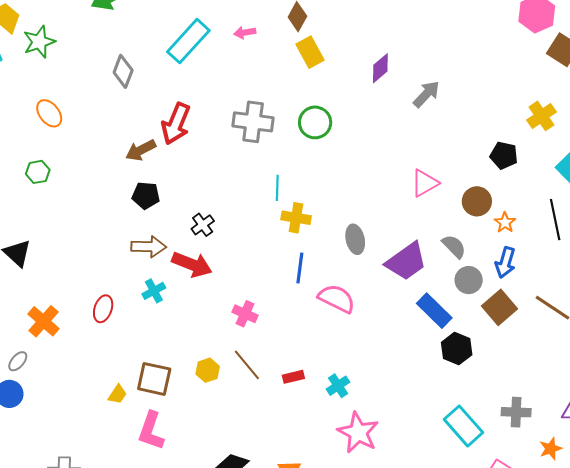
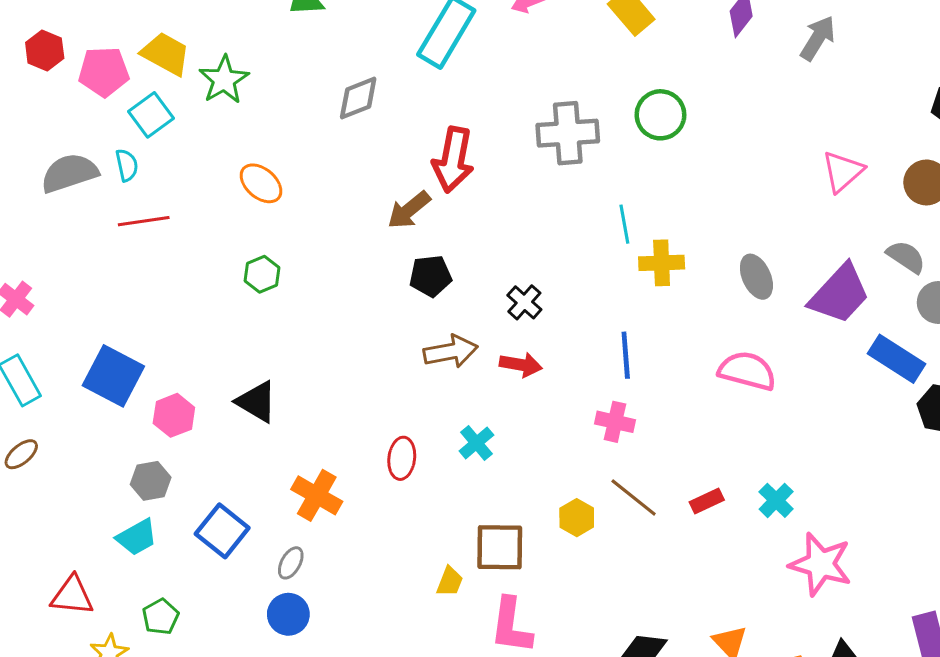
gray diamond: (123, 71) -> (358, 98), turned 60
red arrow: (192, 264) -> (521, 365), size x0.7
blue line: (300, 268) -> (626, 355), moved
cyan cross: (154, 291) -> (476, 443), moved

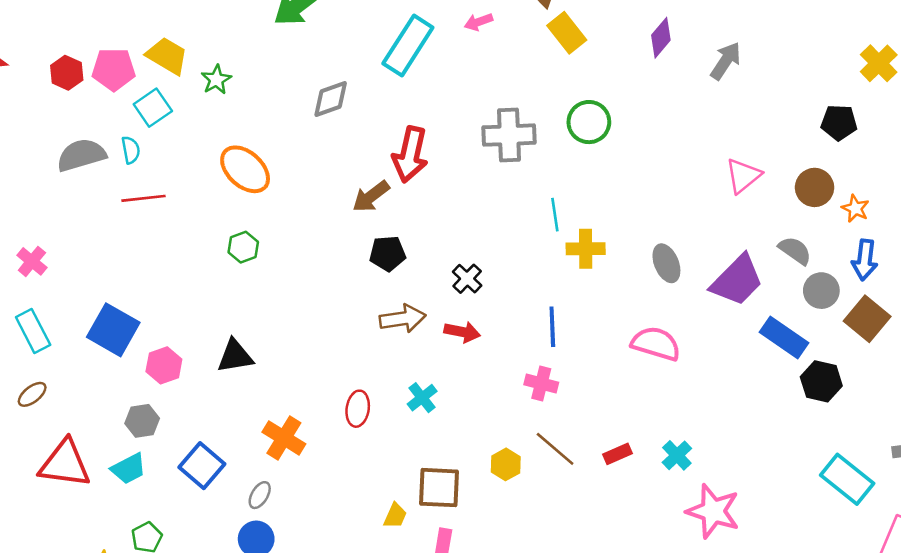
red hexagon: (45, 50) -> (67, 73), moved
green star: (224, 80) -> (216, 80), size x0.7
orange ellipse: (261, 183) -> (245, 169), size x1.4
black triangle: (257, 402) -> (235, 356), turned -42
red triangle: (72, 596) -> (65, 464), moved, size x1.4

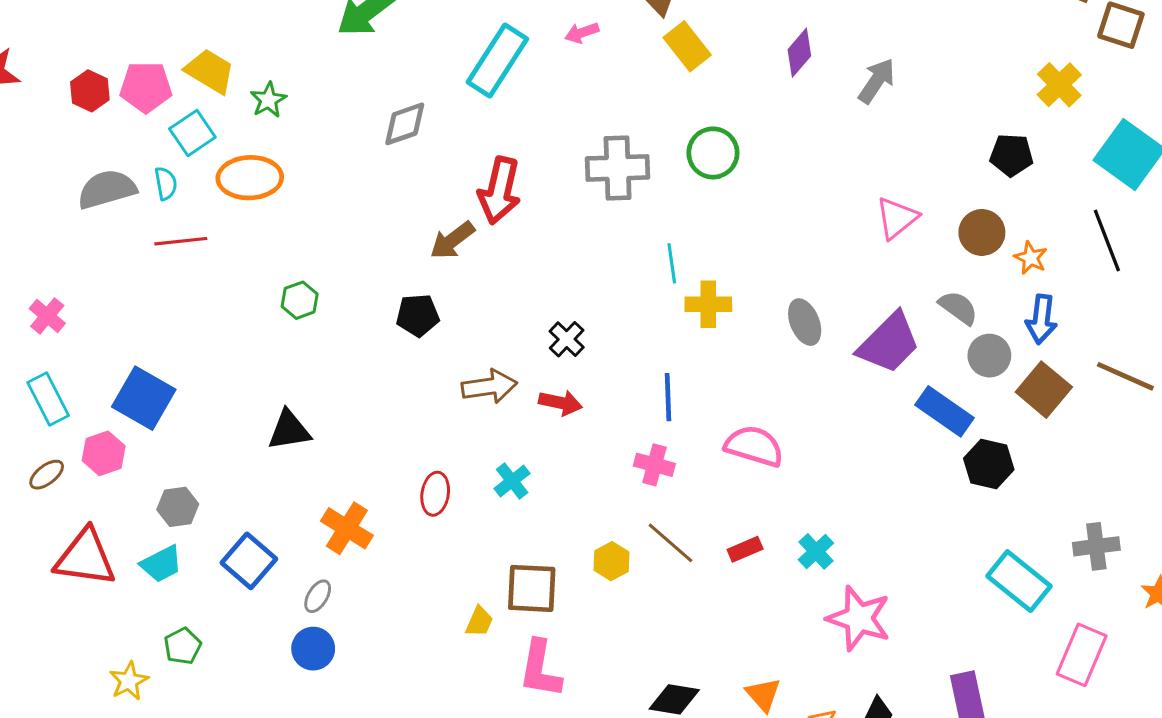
orange ellipse: (245, 169) -> (250, 178), moved, turned -45
black pentagon: (388, 253) -> (418, 315), moved
pink semicircle: (656, 344) -> (754, 446), moved
pink hexagon: (164, 365) -> (104, 453), moved

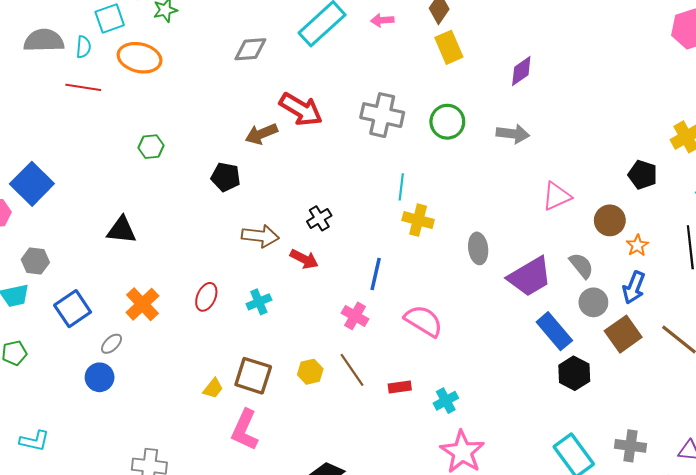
gray arrow: (877, 81) -> (513, 134), moved, turned 48
red arrow: (499, 191) -> (301, 109), turned -87

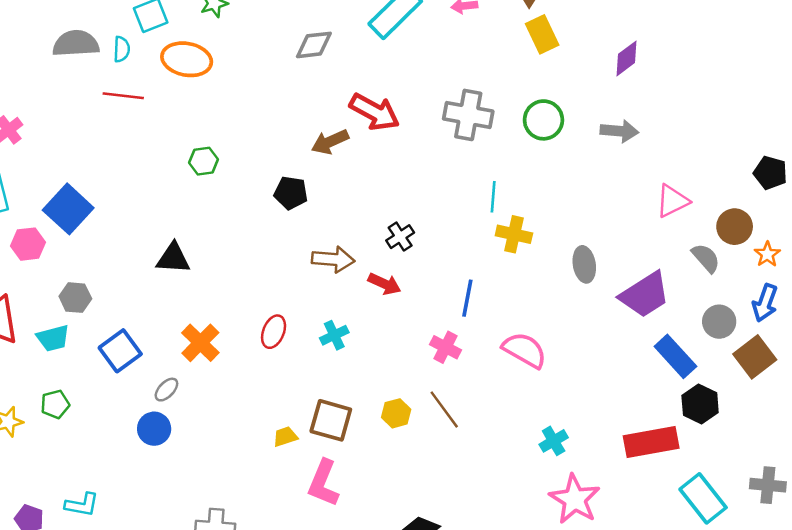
gray semicircle: (581, 266) -> (706, 258), moved
red rectangle: (400, 387) -> (651, 442), moved, size x2.0
yellow trapezoid: (213, 388) -> (285, 437), turned -145

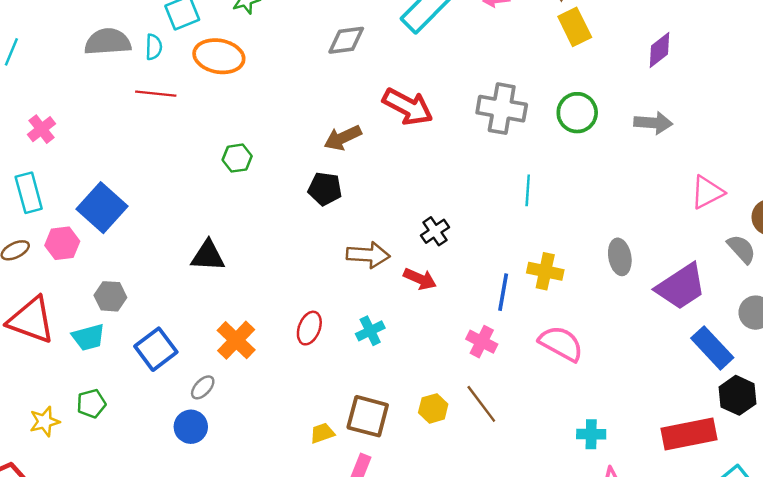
brown arrow: (330, 142) -> (343, 138), moved
yellow cross: (514, 234) -> (545, 271), moved
cyan cross: (554, 441) -> (591, 434), turned 32

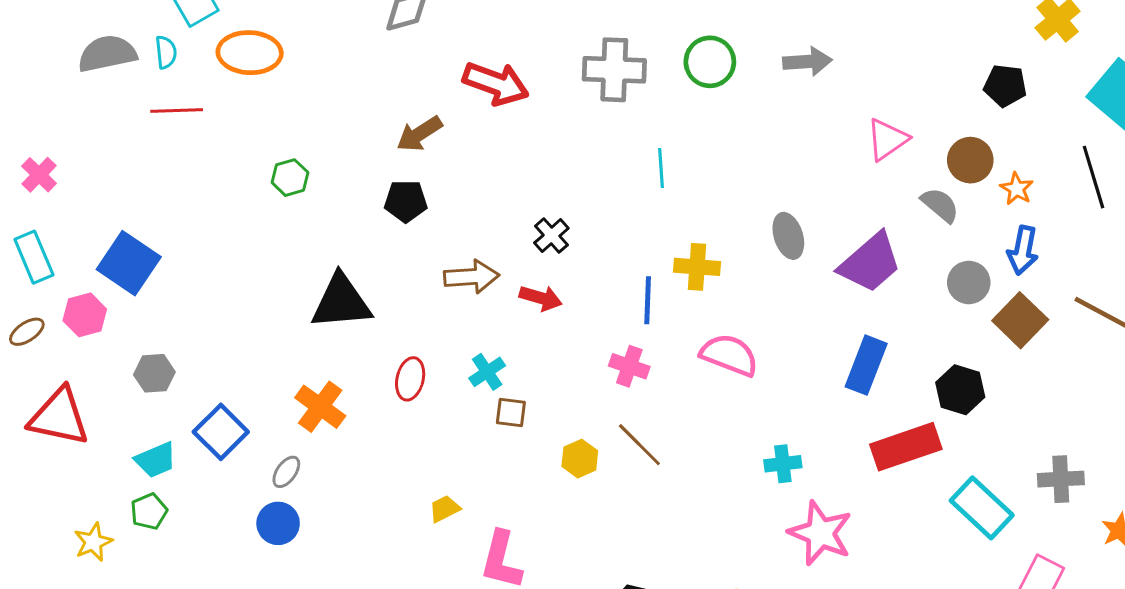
black triangle: (208, 256) -> (341, 302), moved, size x1.4
cyan trapezoid: (88, 337) -> (156, 460), moved
blue rectangle: (712, 348) -> (866, 365), moved, turned 72
brown square: (368, 416) -> (511, 413), moved, size x0.6

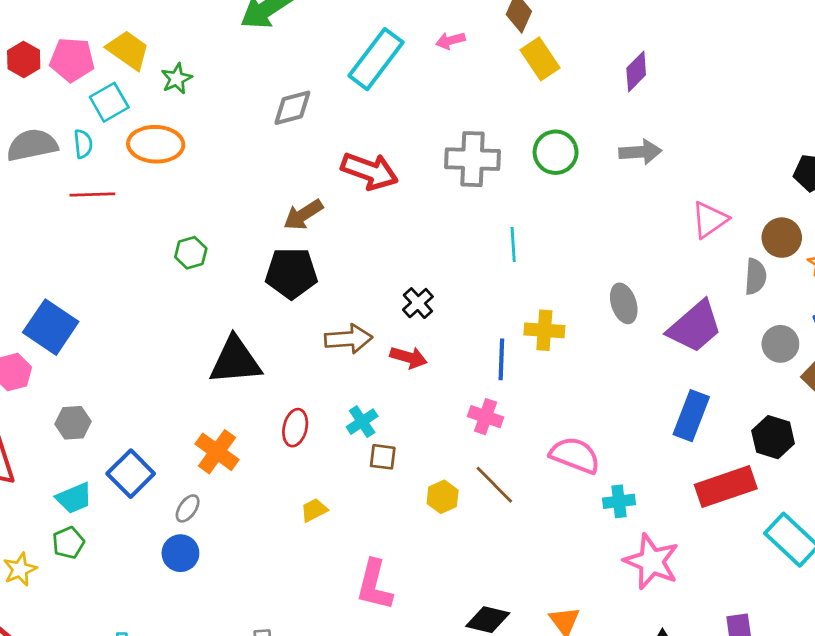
black pentagon: (406, 201) -> (291, 273), size x1.4
gray semicircle: (940, 205) -> (755, 277), turned 54
pink semicircle: (729, 355) -> (575, 455), moved
yellow trapezoid: (445, 509) -> (314, 510), moved

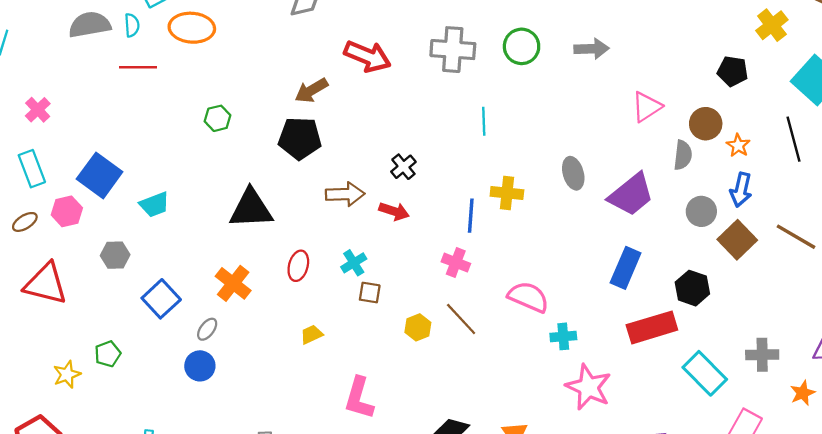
cyan trapezoid: (74, 498) -> (154, 205), moved

